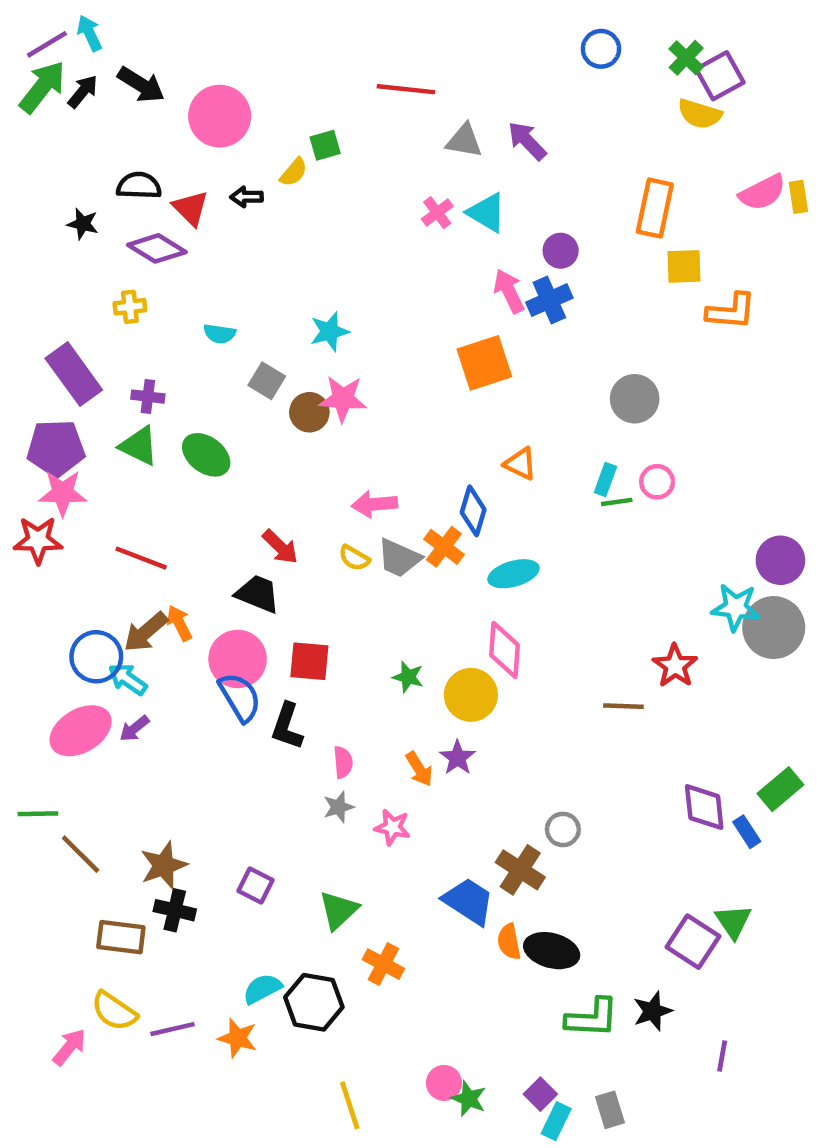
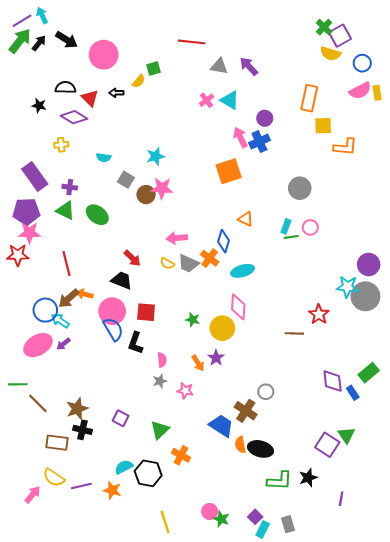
blue circle: (601, 49) -> (362, 63), moved
red line: (141, 558) -> (67, 263), turned 55
orange arrow: (179, 623) -> (85, 294), turned -49

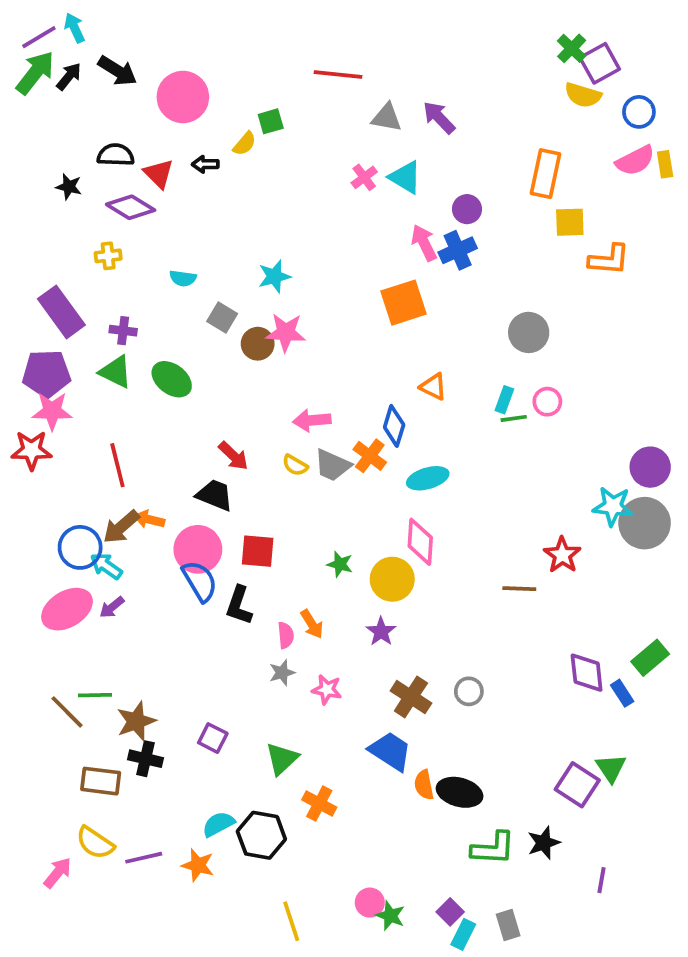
orange arrow: (198, 363) -> (312, 624), moved
green line: (18, 384) -> (95, 695), moved
brown cross: (246, 411) -> (411, 697), moved

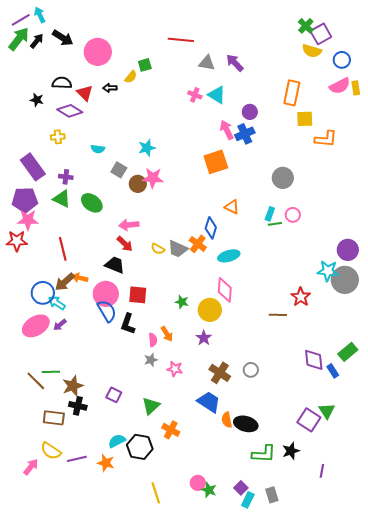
pink cross: (364, 177) -> (195, 95), turned -32
pink arrow: (312, 420) -> (129, 225), moved

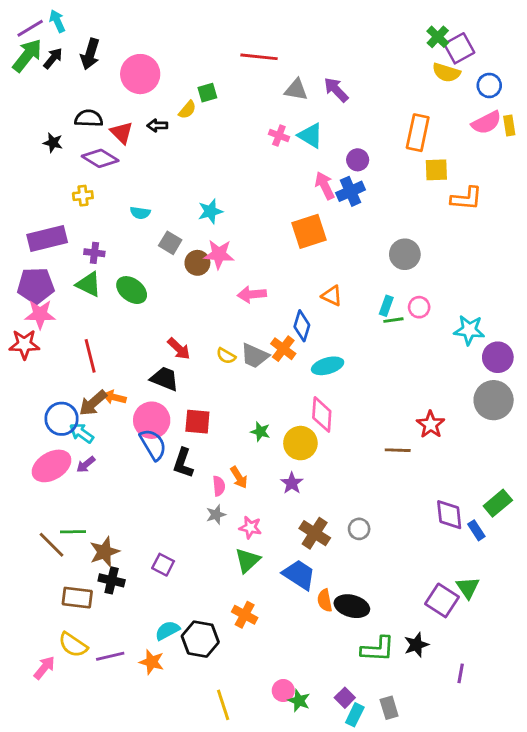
black arrow: (63, 38) -> (90, 54), turned 75
purple rectangle: (33, 167) -> (47, 239), turned -68
pink arrow: (129, 225) -> (252, 294), moved
cyan star: (328, 271) -> (469, 330), moved
green triangle: (151, 406) -> (247, 560), moved

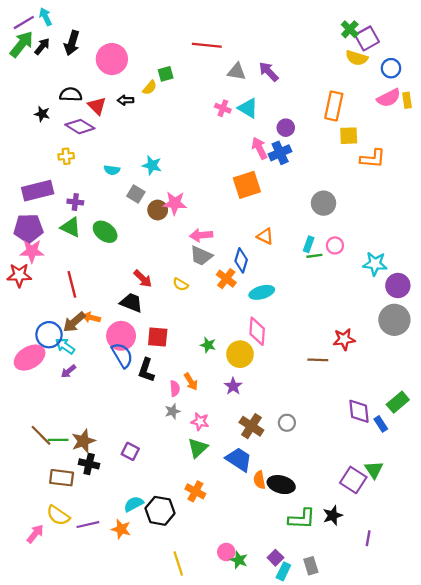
cyan star: (210, 211) -> (152, 165), moved, turned 30
gray trapezoid: (255, 356) -> (201, 256), moved
red star: (431, 424) -> (344, 339), turned 30
pink ellipse: (51, 466) -> (30, 358), moved
green line: (73, 532) -> (58, 440), moved

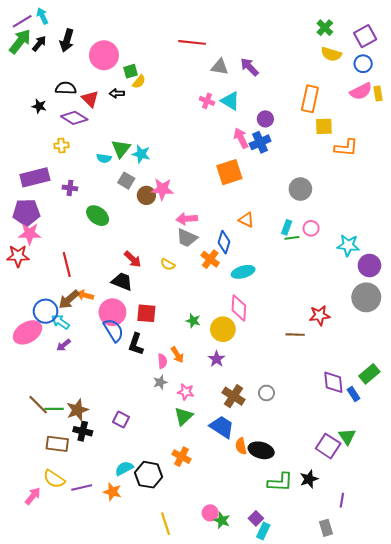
purple square: (367, 38) -> (365, 36), moved
green square: (166, 74) -> (131, 71), moved
green triangle: (71, 227) -> (121, 149), moved, turned 42
gray rectangle: (311, 566) -> (326, 528), moved

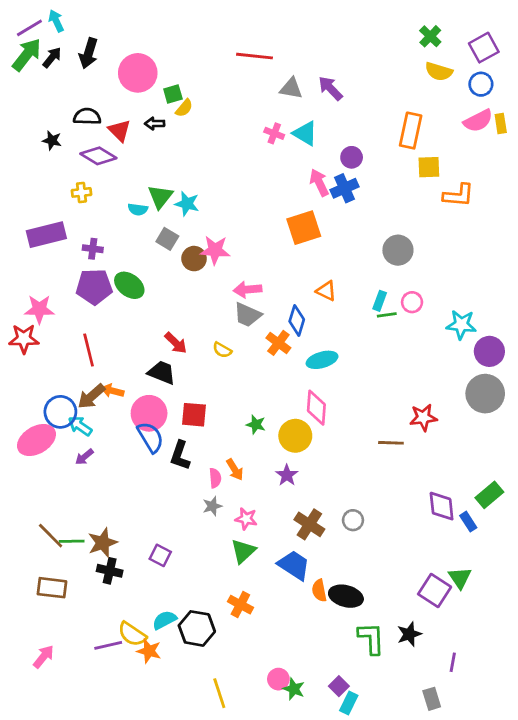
purple pentagon: (26, 212) -> (94, 287), moved
brown rectangle: (57, 444) -> (52, 588), moved
yellow semicircle: (54, 479) -> (132, 634), moved
green L-shape: (280, 482) -> (371, 638), turned -95

